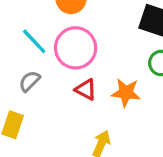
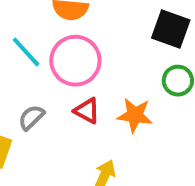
gray semicircle: (30, 81) -> (31, 117), moved

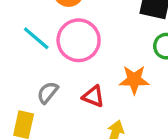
red triangle: (87, 111) -> (93, 96), moved

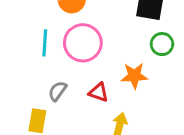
cyan line: (36, 38) -> (45, 43), turned 56

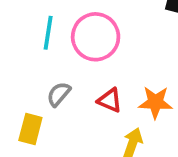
orange star: (134, 76) -> (155, 102), moved

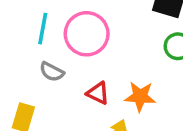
gray semicircle: (59, 94) -> (52, 72), moved, turned -105

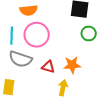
gray semicircle: (52, 72) -> (20, 59), size x1.6

